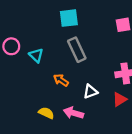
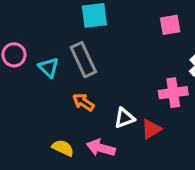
gray rectangle: (77, 50) -> (83, 60), moved
red triangle: (120, 99) -> (151, 129), moved

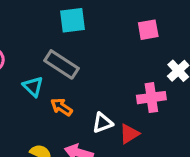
gray rectangle: (83, 60) -> (61, 64), turned -32
cyan triangle: (49, 67) -> (33, 87), moved

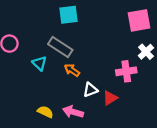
pink square: (148, 30) -> (139, 20), moved, size x1.5
orange arrow: (61, 107) -> (72, 70), moved

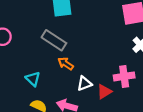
cyan triangle: (40, 63) -> (33, 79), moved
pink cross: (126, 71) -> (124, 76), moved

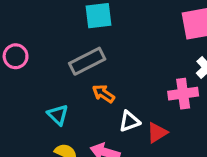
gray rectangle: (54, 40) -> (87, 61), turned -60
pink cross: (124, 76) -> (183, 94), moved

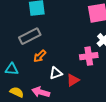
orange arrow: (103, 94) -> (40, 56), turned -80
cyan triangle: (58, 115) -> (12, 69), turned -40

